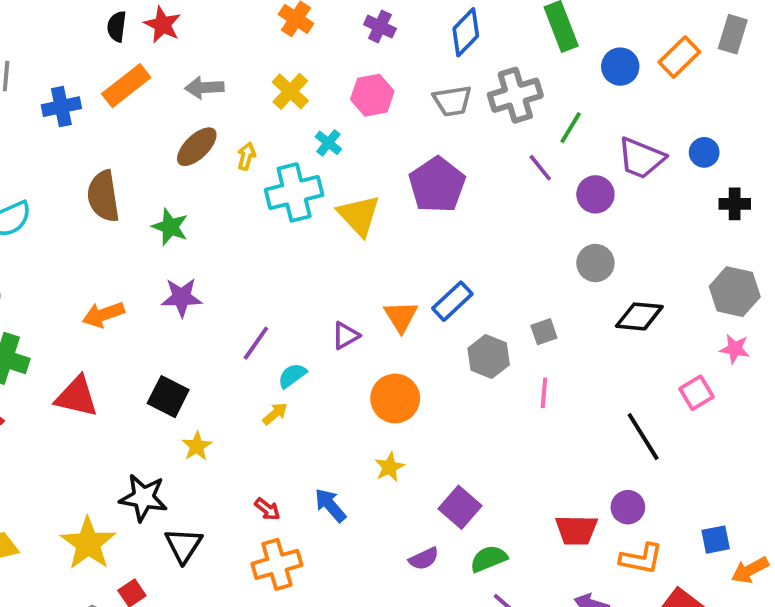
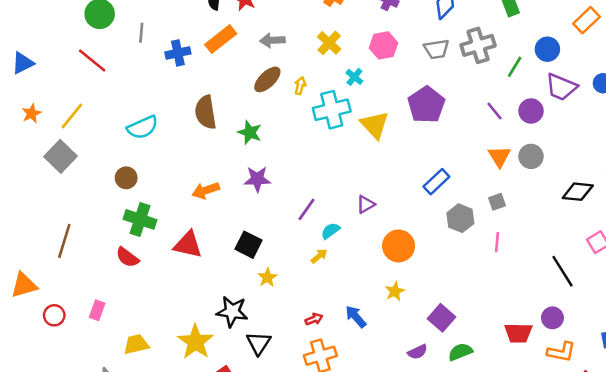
blue circle: (620, 67) -> (547, 49), moved
purple line: (540, 168) -> (494, 111), moved
orange triangle: (401, 316) -> (499, 156), moved
black diamond: (639, 316) -> (578, 192), moved
red arrow: (267, 509) -> (314, 319), turned -60

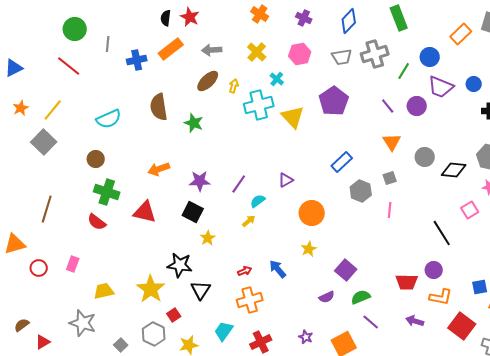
gray circle: (531, 156) -> (425, 157), moved
purple star: (257, 179) -> (200, 181), moved

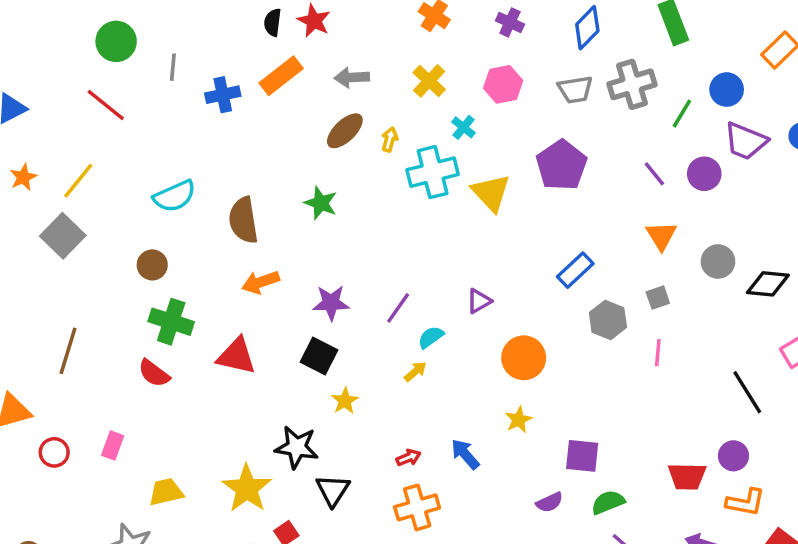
brown semicircle: (159, 107) -> (243, 220), moved
purple square: (346, 270) -> (582, 456), turned -35

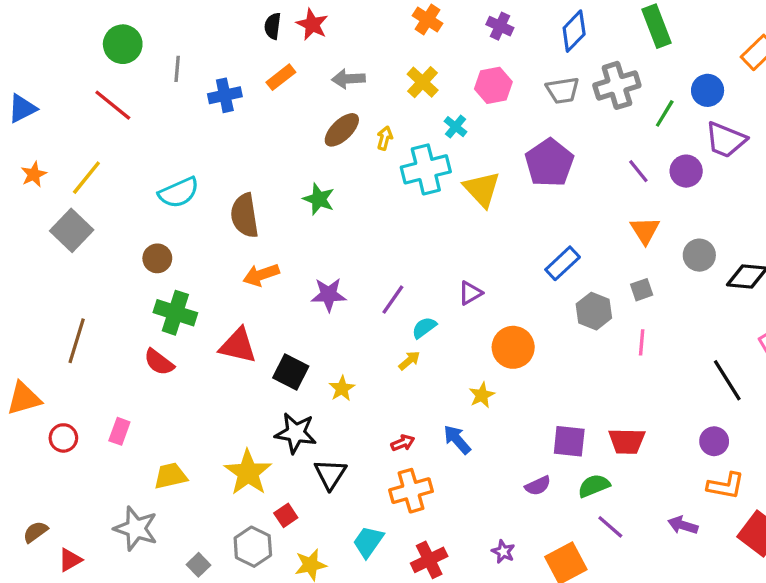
orange rectangle: (281, 76) -> (281, 77), size x0.7
black square: (319, 356) -> (291, 372), moved
yellow star: (519, 420) -> (482, 395), moved
red trapezoid: (687, 476) -> (627, 441), moved

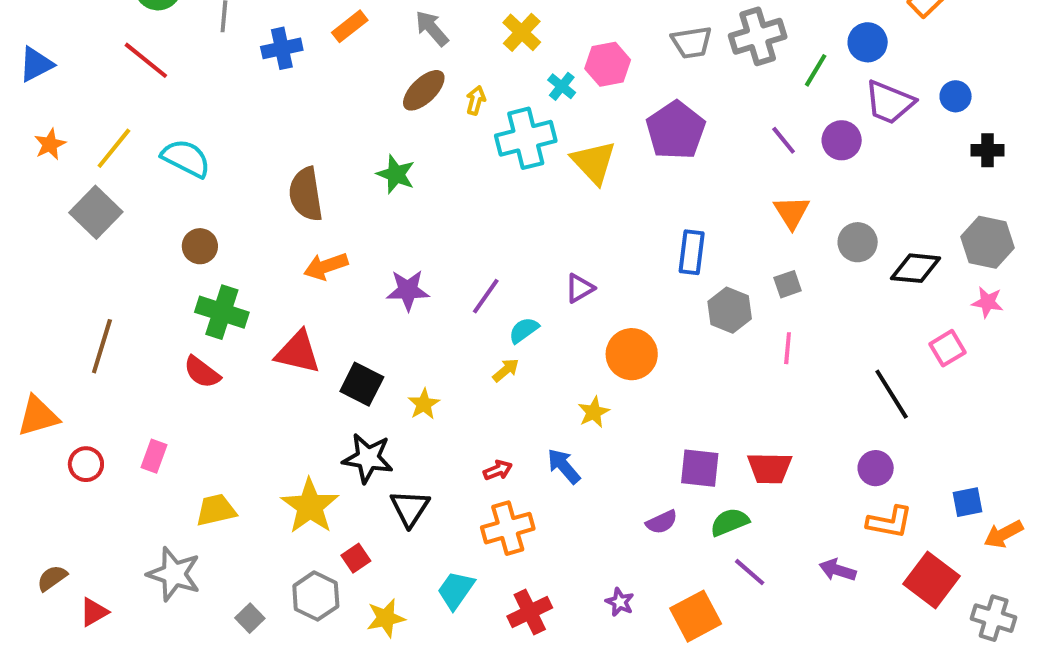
gray arrow: (348, 79) -> (432, 28), turned 52
pink hexagon: (493, 85) -> (608, 64), moved
cyan semicircle: (179, 192) -> (186, 158), moved, turned -129
blue rectangle: (563, 263) -> (692, 252), turned -40

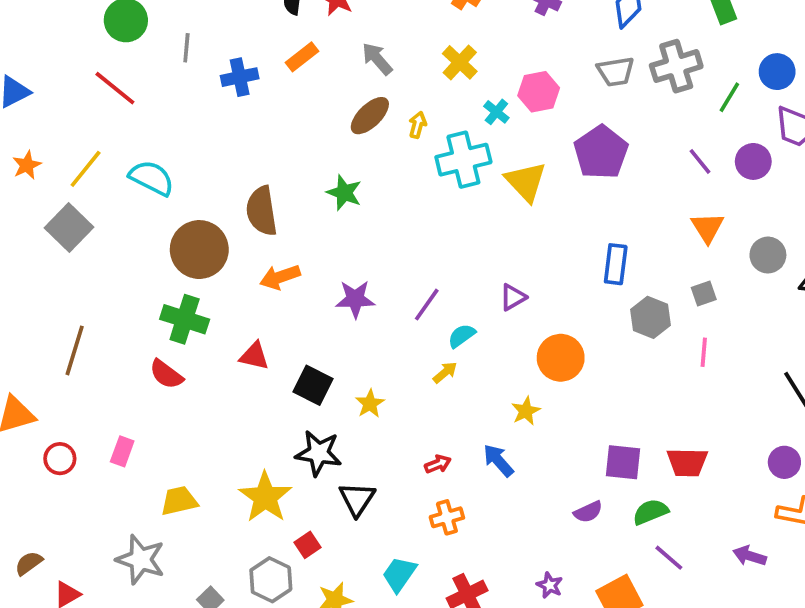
brown circle: (200, 246) -> (199, 250), moved, size x1.8
red triangle: (298, 352) -> (254, 356), size x0.7
orange cross: (508, 528) -> (447, 517), size x0.7

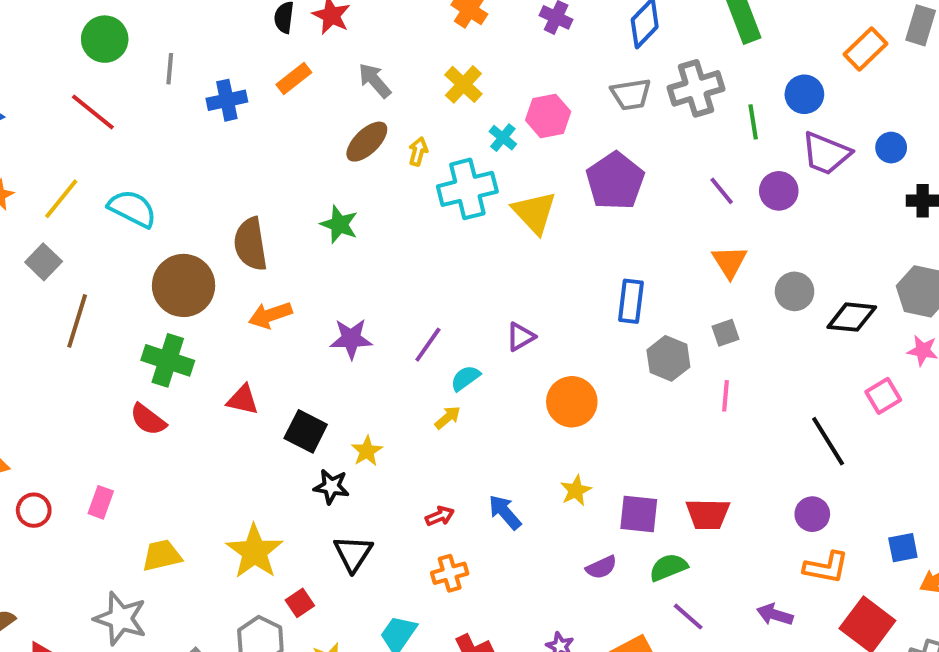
green line: (729, 97) -> (753, 122), turned -40
gray square: (69, 228) -> (44, 262), size x0.7
brown line: (75, 350) -> (77, 321), moved
yellow star: (526, 411) -> (576, 490), moved
black star: (319, 453) -> (331, 487), moved, size x0.7

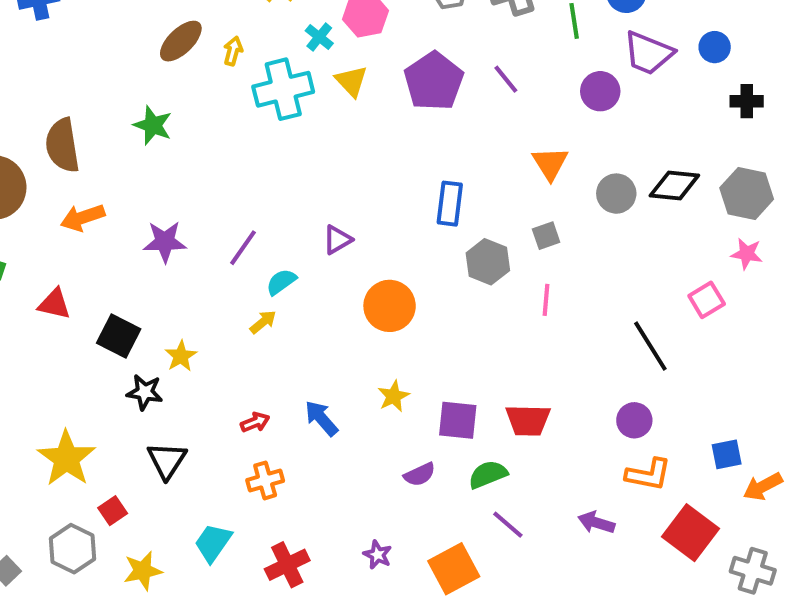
purple line: (722, 191) -> (506, 79), moved
yellow triangle: (534, 213) -> (351, 81), moved, size x0.7
black diamond: (852, 317) -> (674, 186), moved

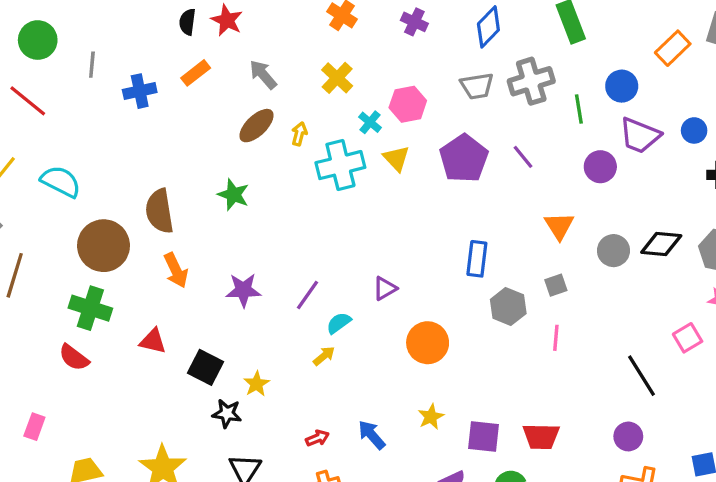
orange arrow: (83, 218) -> (176, 270), turned -96

